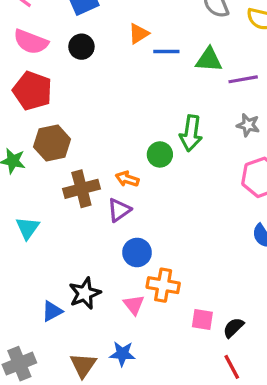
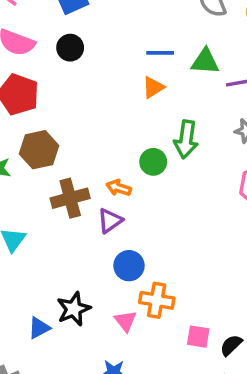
orange triangle: (139, 34) -> (153, 87), moved

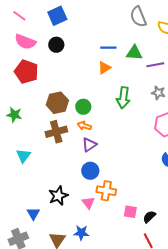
brown hexagon: (39, 150) -> (57, 103), moved
green circle: (153, 162) -> (83, 107), moved
purple triangle: (110, 221) -> (89, 145), moved
blue triangle: (39, 328) -> (33, 214), moved, turned -32

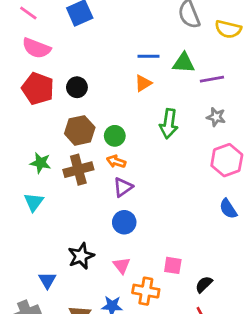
black circle: (56, 45) -> (77, 87), moved
green star: (14, 115) -> (41, 163), moved
orange cross: (106, 191) -> (146, 291), moved
pink square: (130, 212) -> (173, 265), moved

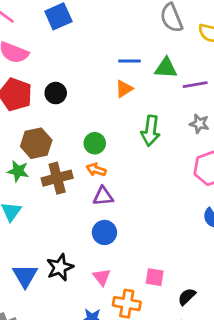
brown hexagon: (80, 130) -> (36, 143), moved
purple triangle: (123, 187) -> (103, 196), turned 30
blue triangle: (47, 280) -> (25, 276), moved, size x1.4

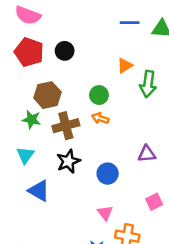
orange triangle: (124, 89) -> (125, 66), moved
purple triangle: (103, 196) -> (147, 154), moved
black star: (60, 267) -> (68, 161), moved
blue triangle: (25, 276) -> (39, 191), moved, turned -30
pink square: (155, 277) -> (154, 202), moved, turned -35

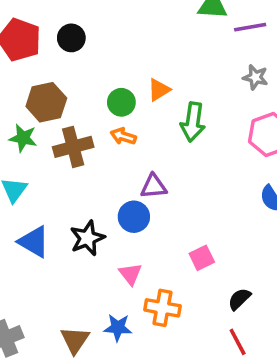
orange triangle: (125, 66) -> (159, 90), moved
green arrow: (148, 84) -> (193, 122), moved
purple triangle: (147, 154) -> (154, 186), moved
black star: (68, 161) -> (87, 238), moved

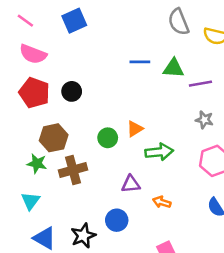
green arrow: (193, 122) -> (159, 152), turned -104
orange arrow: (123, 136) -> (162, 202), moved
purple triangle: (154, 186) -> (131, 184), moved

